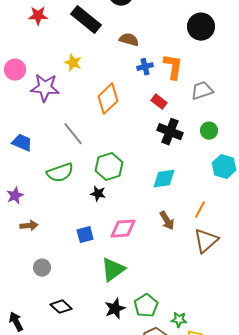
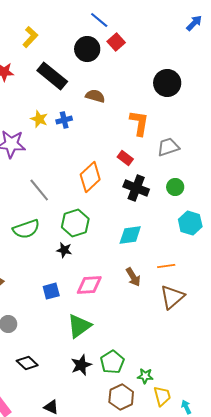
blue cross: (145, 67) -> (64, 120), moved
orange diamond: (108, 99) -> (90, 177), moved
orange line: (200, 210) -> (166, 266), turned 54

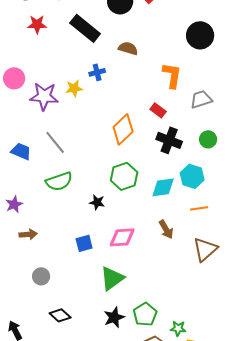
yellow star: (39, 119) -> (74, 88), moved, turned -30
gray line: (39, 190) -> (55, 142), moved
green hexagon: (75, 223) -> (124, 176), moved
cyan hexagon: (190, 223) -> (192, 176), moved
orange line: (166, 266) -> (199, 208), moved

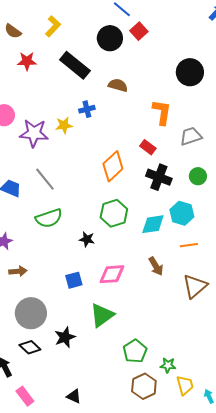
gray circle: (41, 276) -> (31, 313), size x1.8
black diamond: (60, 315) -> (30, 347), moved
black star: (114, 317) -> (65, 337), moved

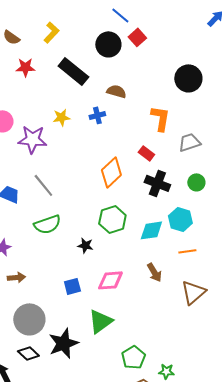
blue cross: (87, 109) -> (97, 115), moved
yellow star: (64, 125) -> (61, 117), moved
black star: (65, 337) -> (63, 343), size x1.4

